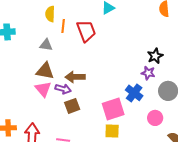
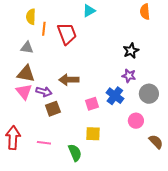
black star: (155, 56) -> (131, 51), moved
brown arrow: (75, 77) -> (69, 80), moved
pink square: (113, 109) -> (92, 104), moved, size x0.6

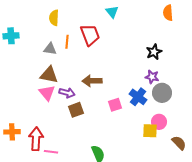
cyan triangle: (89, 11) -> (112, 12), turned -40
orange line: (44, 29) -> (67, 42), moved
gray circle: (149, 94) -> (162, 93), moved
yellow square: (93, 134) -> (150, 131), moved
pink line: (44, 143) -> (51, 152), moved

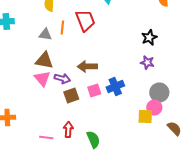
gray circle: (162, 93) -> (159, 92), moved
blue cross: (138, 97) -> (115, 86), moved, turned 30
pink square: (115, 105) -> (94, 90), moved
red arrow: (36, 139) -> (68, 130), moved, size x0.7

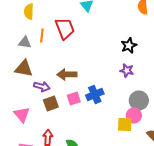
pink triangle: (42, 78) -> (22, 114), moved

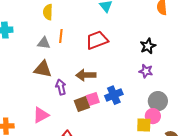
red trapezoid: (65, 28) -> (97, 40), moved, turned -90
purple arrow: (42, 86) -> (61, 87), turned -119
brown square: (51, 104) -> (82, 104), moved
pink triangle: (22, 114) -> (41, 115), turned 42

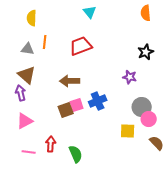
black star: (148, 46) -> (146, 52), moved
brown triangle: (43, 69) -> (27, 75), turned 30
purple arrow: (61, 87) -> (21, 93), moved
pink circle: (153, 116) -> (149, 119), moved

